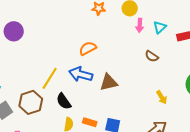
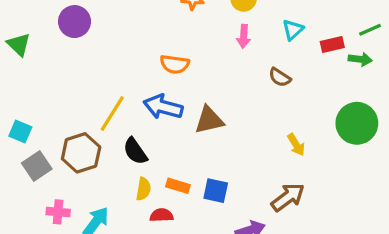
pink arrow: (140, 25) -> (244, 36), moved
purple circle: (14, 31) -> (74, 22), moved
orange semicircle: (88, 48) -> (175, 64), turned -144

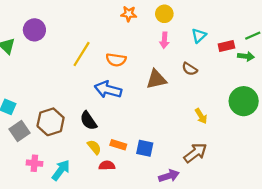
purple circle: (74, 22) -> (34, 30), moved
yellow line: (112, 113) -> (82, 54), moved
brown triangle: (209, 120) -> (156, 79), moved
yellow semicircle: (143, 189) -> (94, 147), turned -49

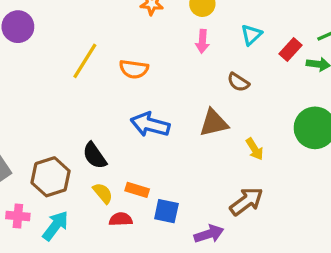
red rectangle: (226, 46) -> (291, 50), turned -35
brown triangle: (156, 79) -> (214, 123), moved
blue arrow: (108, 90) -> (150, 125), moved
brown hexagon: (51, 122) -> (51, 177), moved
blue square: (145, 148) -> (166, 211), moved

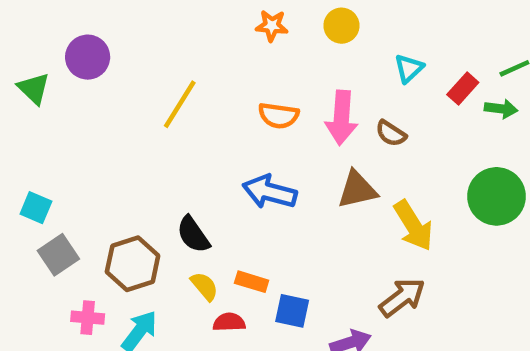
pink arrow: (202, 41) -> (341, 118), moved, size x1.6
orange semicircle: (134, 69) -> (279, 115), moved
yellow arrow: (255, 149) -> (413, 226), size x1.6

